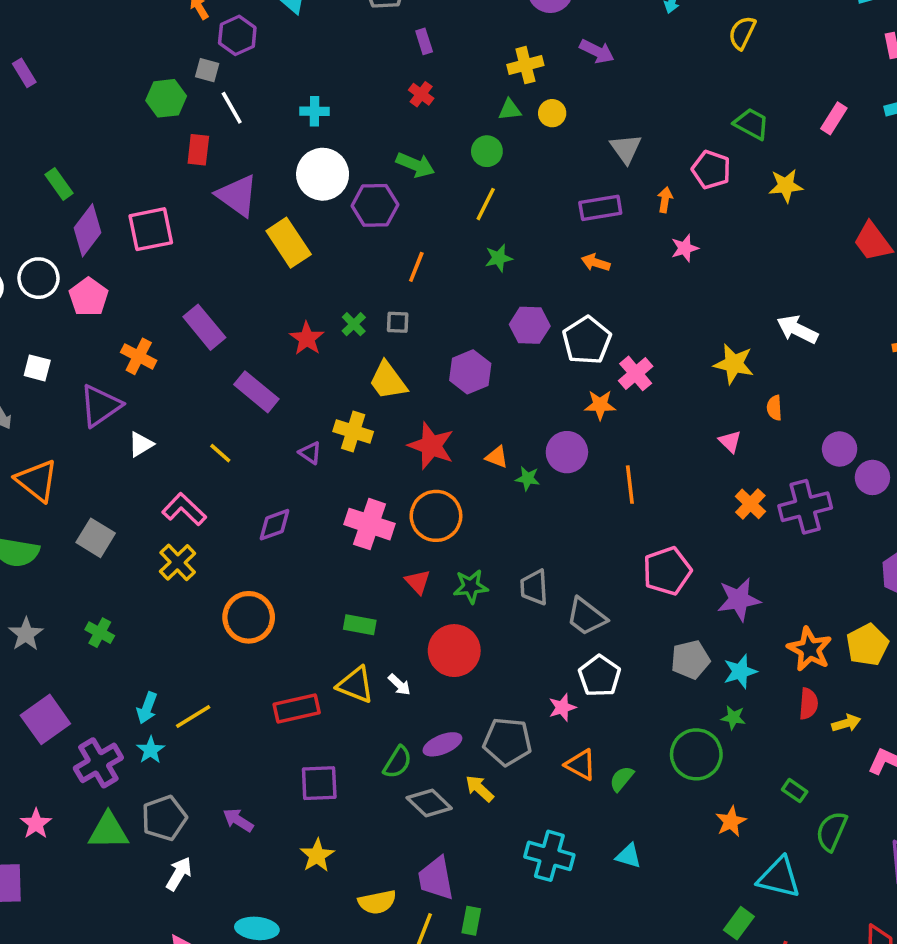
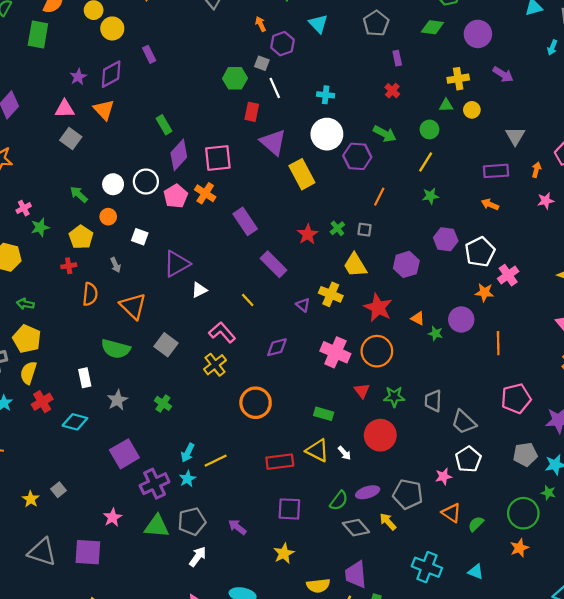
orange cross: (139, 356) -> (205, 193), moved
orange star: (731, 821) -> (519, 548), moved

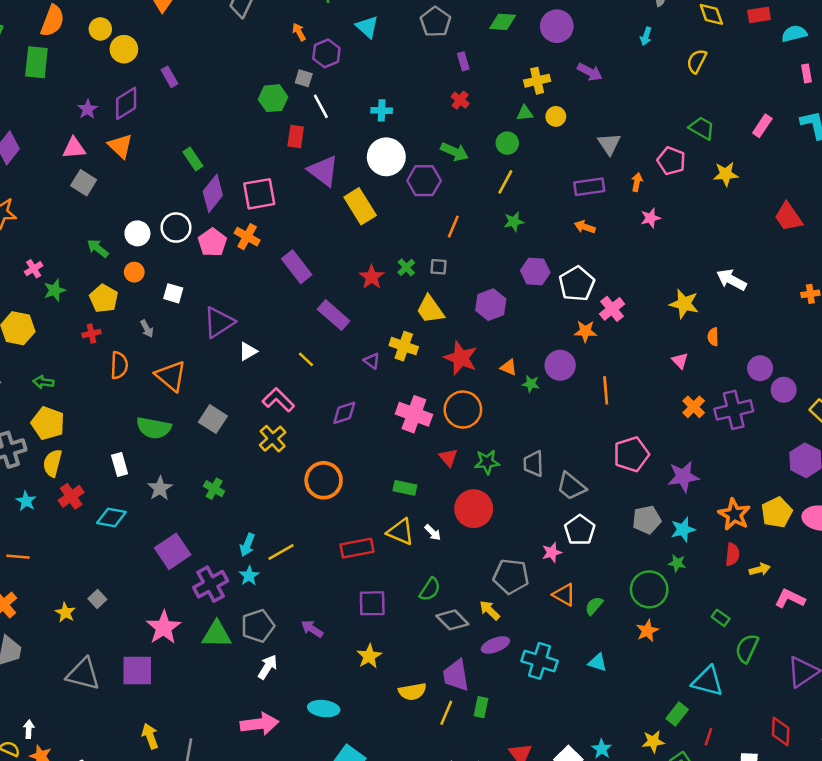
purple ellipse: (368, 492) -> (495, 645), moved
pink star: (113, 517) -> (164, 628), size x1.5

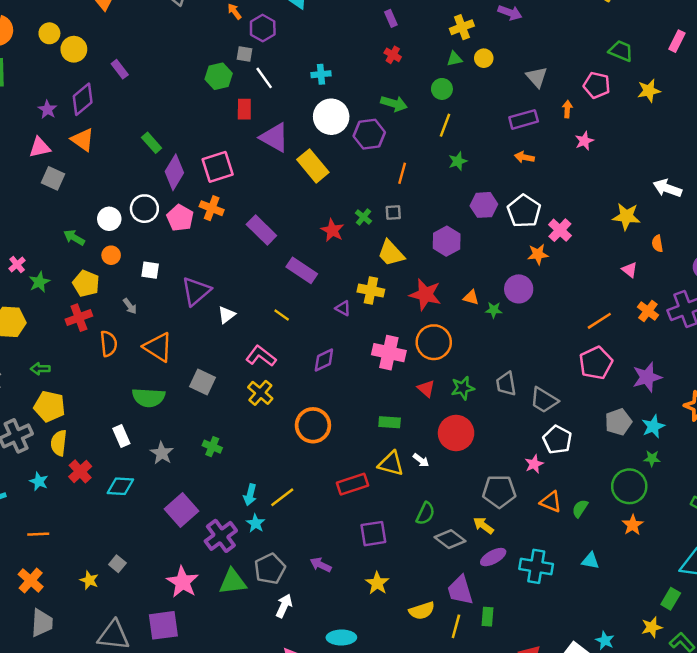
red cross: (91, 333) -> (79, 318), size x1.5
orange line: (606, 390) -> (599, 321), moved, turned 70

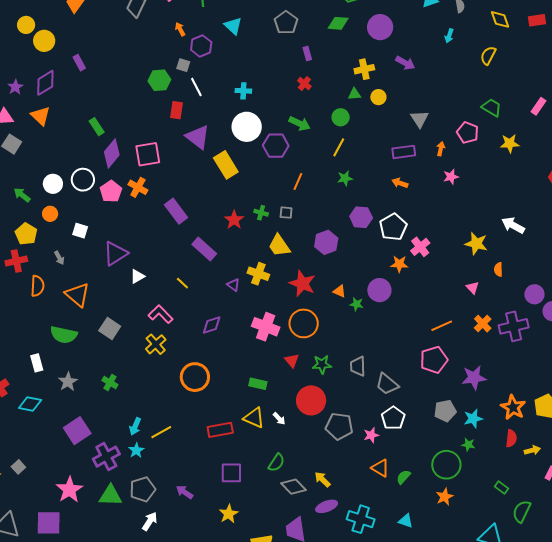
green cross: (363, 217) -> (261, 213), turned -32
gray pentagon: (499, 491) -> (339, 426), moved

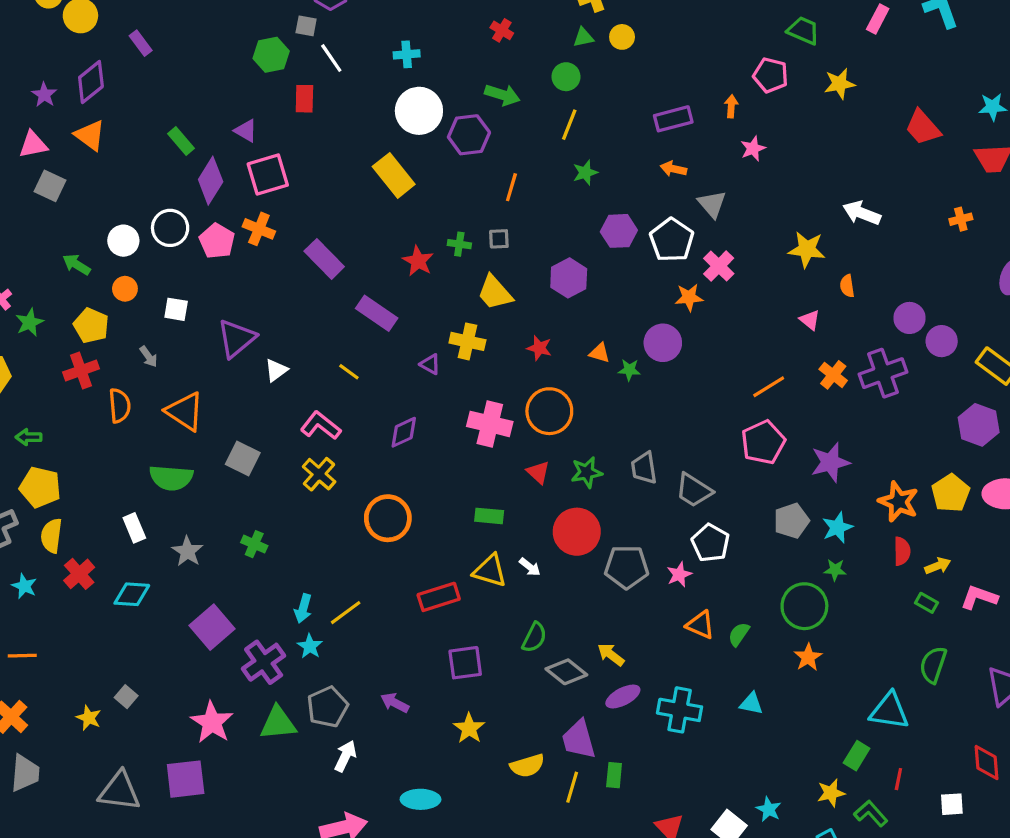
gray triangle: (420, 119) -> (712, 204), moved
purple triangle: (198, 137) -> (246, 131), moved, size x0.6
red star: (302, 283) -> (539, 348), size x0.6
green rectangle: (501, 487) -> (927, 603), moved

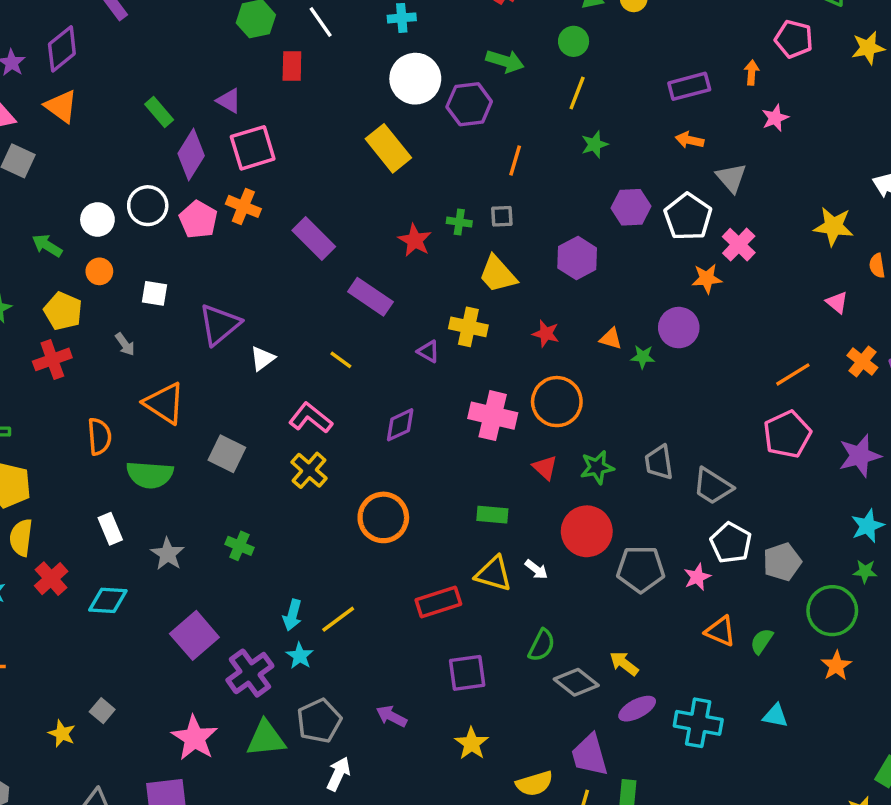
orange semicircle: (120, 406) -> (99, 436), moved
gray pentagon: (791, 521) -> (782, 562), moved

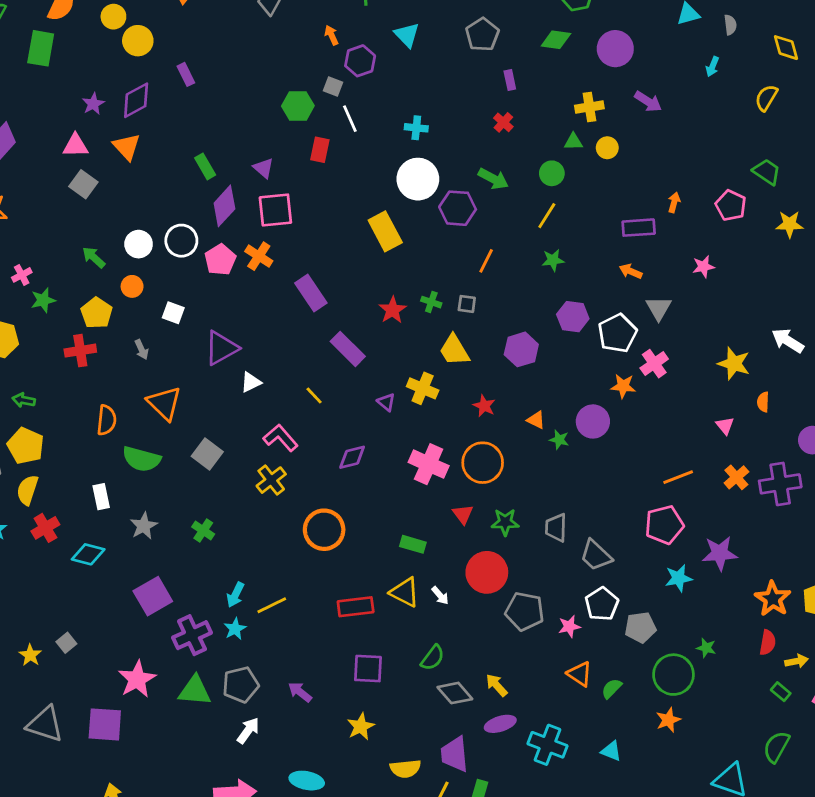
orange arrow: (752, 73) -> (674, 202), moved
cyan star: (868, 526) -> (679, 578), moved

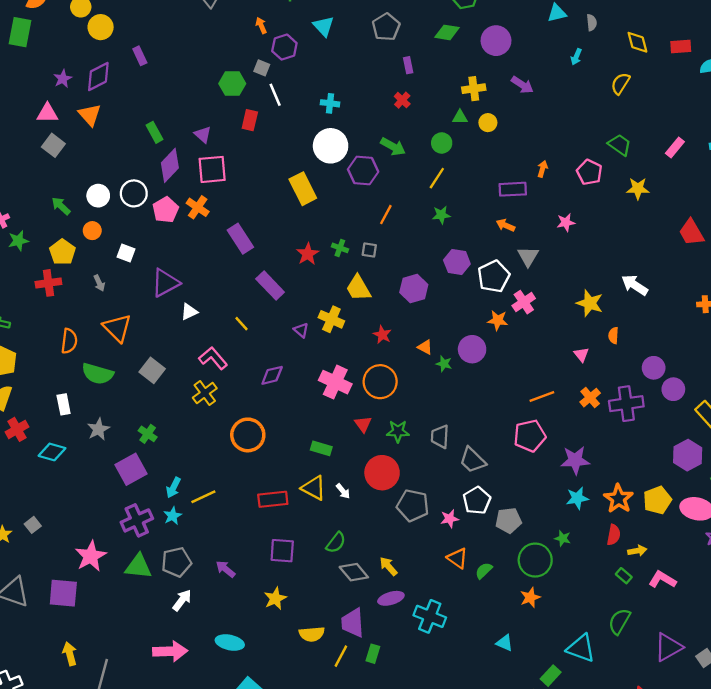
cyan star: (679, 578) -> (577, 498), moved
purple square: (153, 596) -> (131, 469), moved
cyan triangle: (611, 751) -> (505, 643), moved

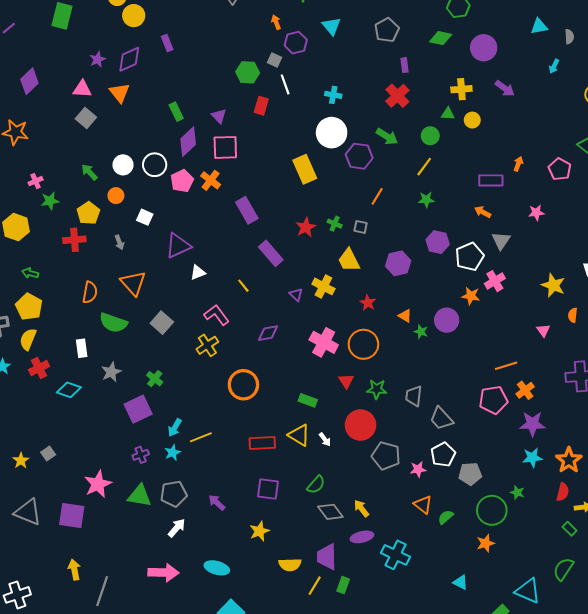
red cross: (402, 100) -> (397, 96), size x1.6
orange cross: (590, 398) -> (525, 390), moved
purple cross: (137, 520) -> (141, 455), size x0.6

